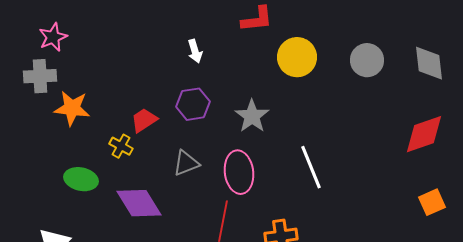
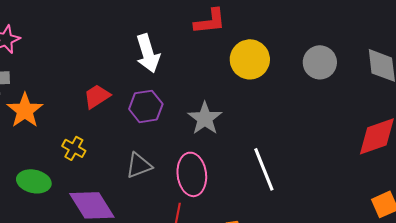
white arrow: (195, 51) -> (148, 53), size x1.6
orange star: (72, 108) -> (25, 110), turned 30
red trapezoid: (144, 120) -> (97, 96), moved

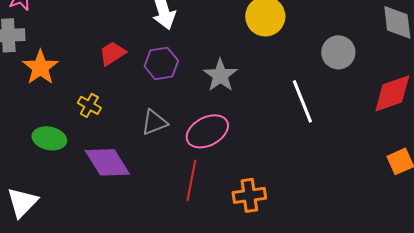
gray circle: (320, 62) -> (338, 52), moved
white line: (264, 169) -> (302, 101), moved
pink ellipse: (192, 174) -> (207, 131), turned 69

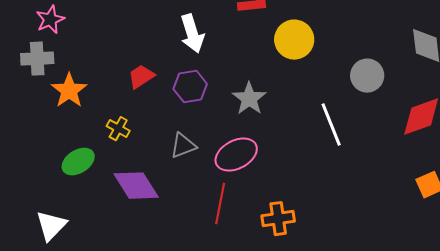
green ellipse: (49, 138) -> (78, 162), turned -44

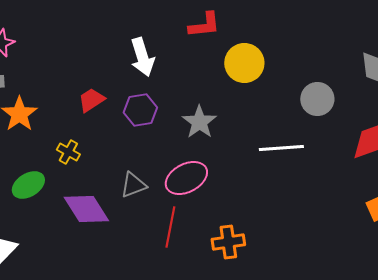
white line: (331, 125) -> (281, 148), turned -72
gray triangle: (183, 146) -> (133, 185), moved

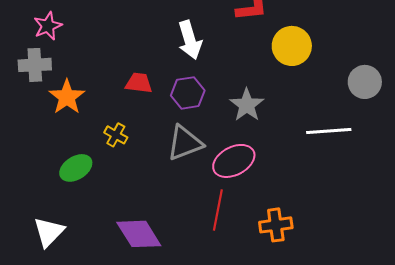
red trapezoid: (91, 100) -> (139, 83), turned 40
gray triangle: (133, 185) -> (185, 143), moved, size x1.4
purple diamond: (86, 209) -> (139, 234), moved

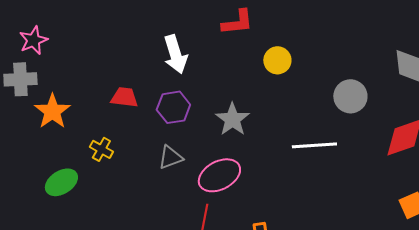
yellow circle: (292, 46) -> (277, 60), size x0.7
gray triangle: (185, 143) -> (170, 157), size x0.7

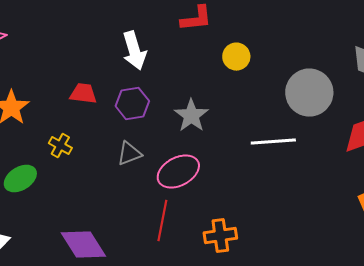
gray circle: (350, 96) -> (309, 93), size x1.4

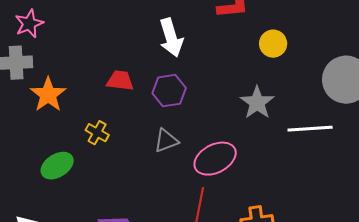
gray star: (191, 116) -> (257, 103), moved

